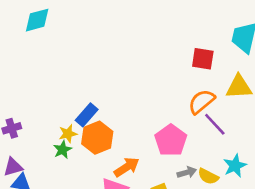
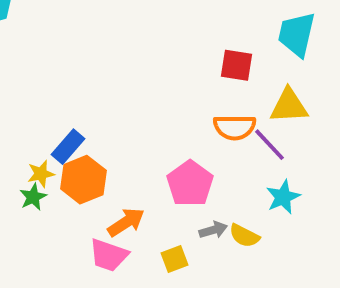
orange semicircle: (201, 102) -> (235, 127), turned -140
purple line: (215, 124) -> (269, 145), moved
cyan star: (235, 166) -> (283, 197), moved

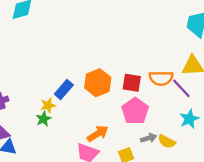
red square: (237, 65) -> (132, 83), moved
orange hexagon: (83, 180) -> (98, 83), moved

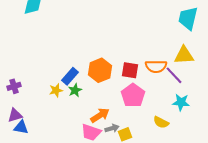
green star: (43, 119) -> (75, 90), moved
cyan star: (189, 119) -> (181, 102), turned 30
gray arrow: (149, 138) -> (112, 128), moved

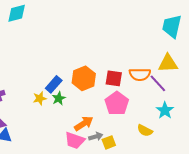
cyan star: (181, 102) -> (165, 110), turned 30

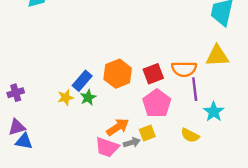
red square: (114, 78) -> (153, 74), turned -30
purple line: (158, 83) -> (195, 89), moved, turned 36
yellow square: (109, 142) -> (147, 133), moved

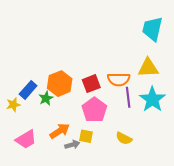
green star: (88, 97) -> (46, 98), moved
cyan star: (214, 112) -> (152, 99), moved, size x1.4
yellow square: (147, 133) -> (86, 136), turned 32
pink trapezoid: (107, 147) -> (26, 139), moved, turned -50

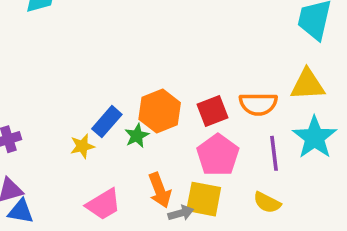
purple line: (128, 97) -> (274, 153), moved
orange arrow: (60, 131) -> (160, 190), turned 102
yellow square: (86, 136) -> (204, 199), size x1.5

